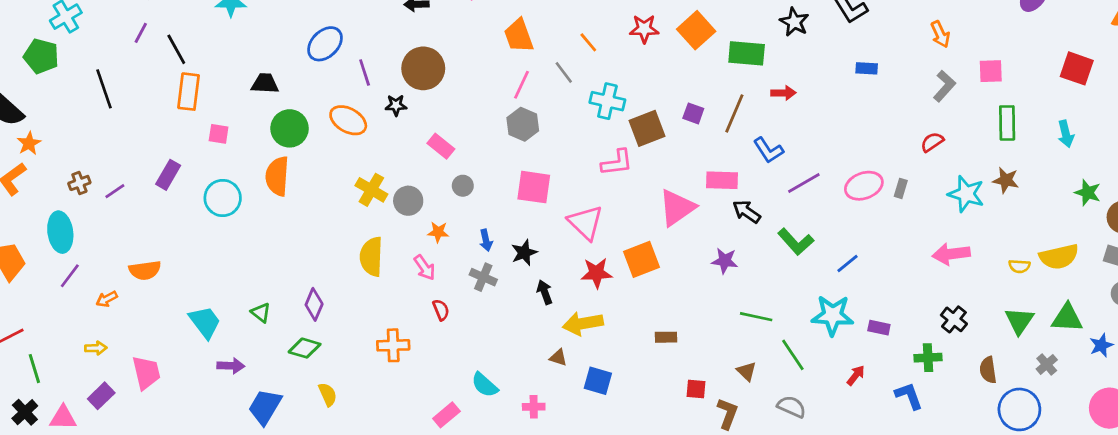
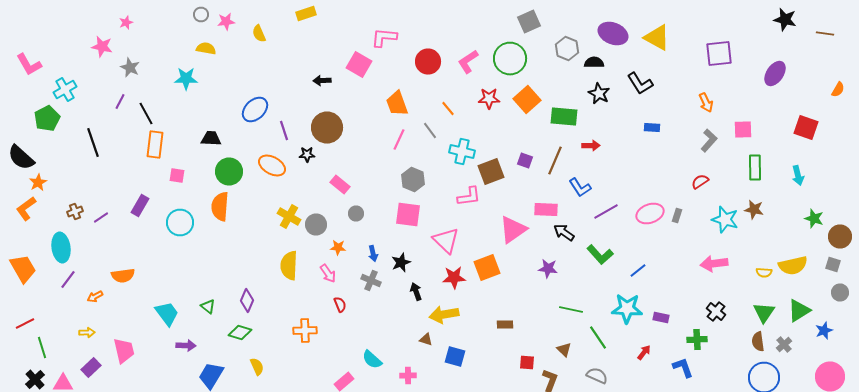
green pentagon: (41, 56) -> (47, 118), turned 30
gray hexagon: (523, 124) -> (413, 180), moved
green triangle: (1067, 318) -> (799, 310), turned -35
brown semicircle: (988, 370) -> (758, 342), moved

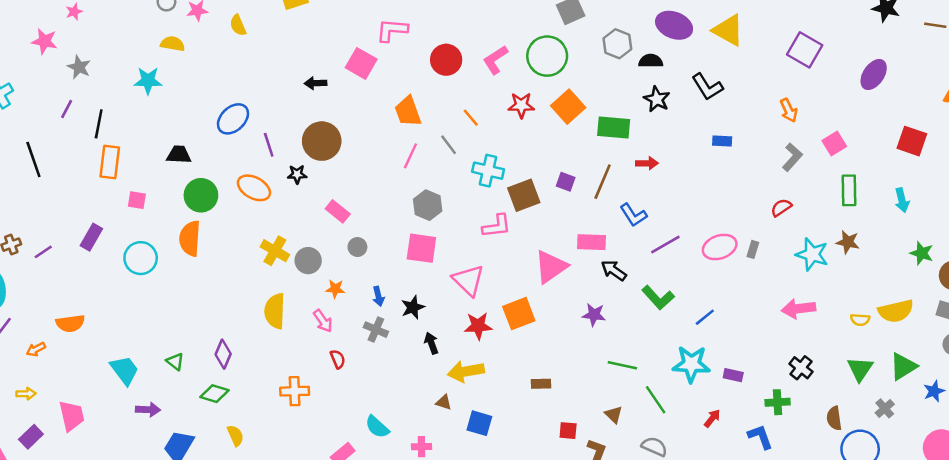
purple square: (719, 54) -> (805, 50), turned 36
black line: (146, 114) -> (99, 124), turned 40
pink square: (743, 130) -> (834, 144), turned -30
brown semicircle: (758, 342) -> (834, 418), moved

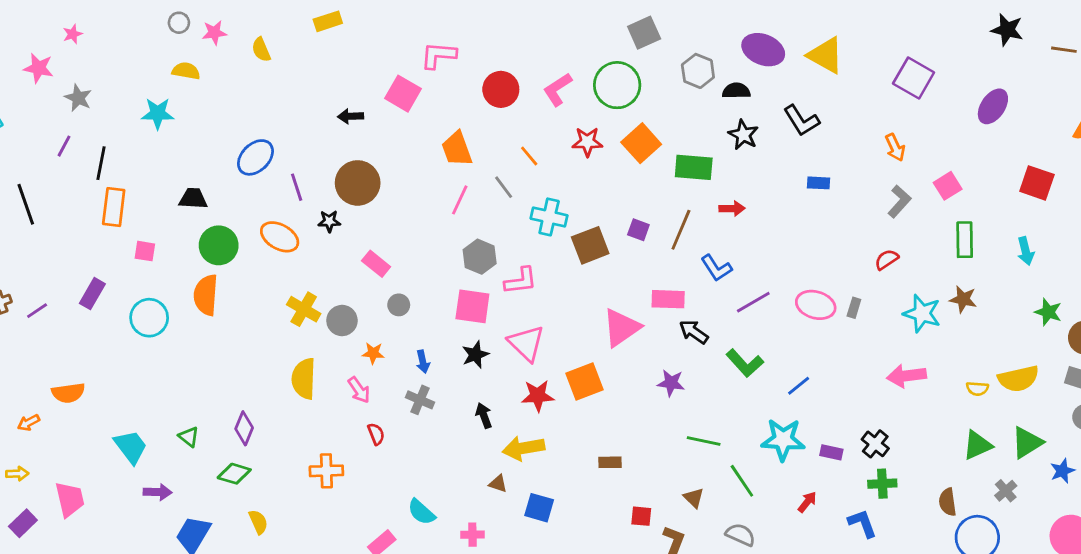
pink L-shape: (497, 226) -> (521, 281), moved
pink ellipse: (720, 247) -> (816, 305), turned 36
black star: (413, 307) -> (475, 355), moved
black cross: (801, 368) -> (875, 444), moved
green triangle: (860, 369) -> (977, 445), turned 32

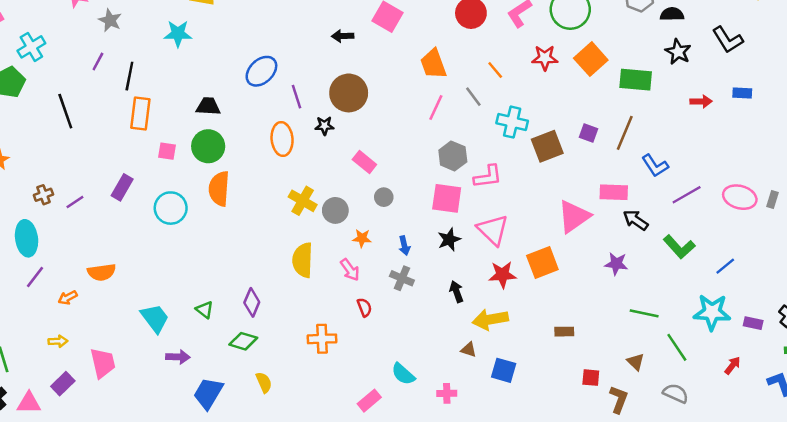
red arrow: (732, 208) -> (701, 101), moved
orange ellipse: (280, 237) -> (282, 139), turned 56
green circle: (219, 245) -> (208, 146), moved

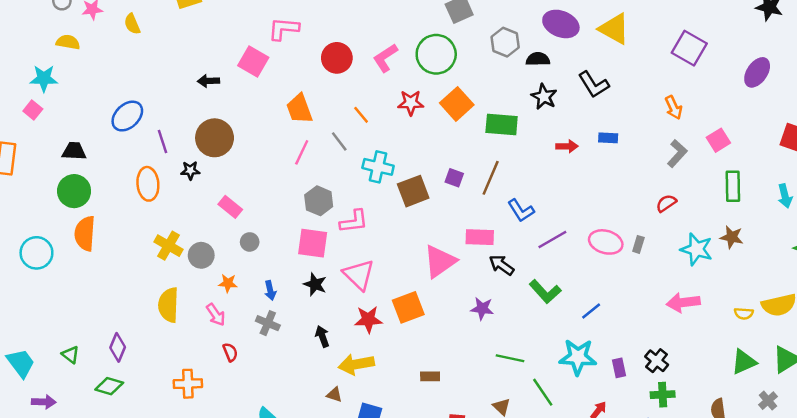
pink square: (167, 151) -> (33, 110), moved, turned 30
black star: (449, 240) -> (315, 284), turned -30
purple rectangle: (753, 323) -> (619, 368), turned 66

